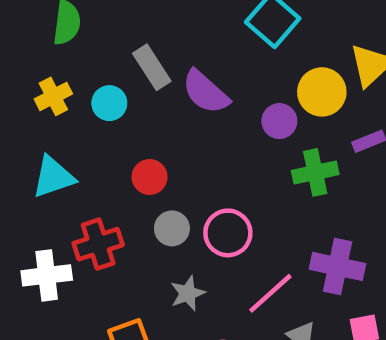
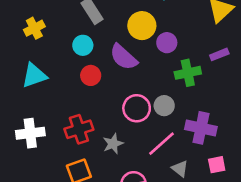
purple semicircle: (206, 92) -> (123, 57), moved
yellow circle: (322, 92) -> (142, 26), moved
cyan circle: (109, 103) -> (83, 45), moved
gray circle: (172, 228) -> (164, 106), moved
red cross: (98, 244) -> (79, 129), moved

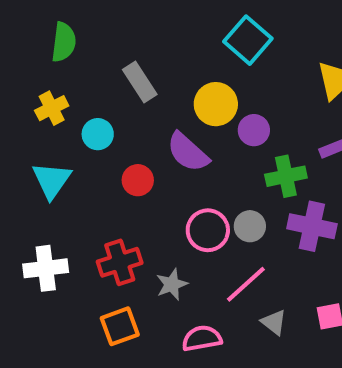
cyan circle: (83, 45) -> (98, 134), moved
cyan triangle: (34, 75) -> (52, 180), turned -36
purple cross: (201, 128) -> (312, 226), moved

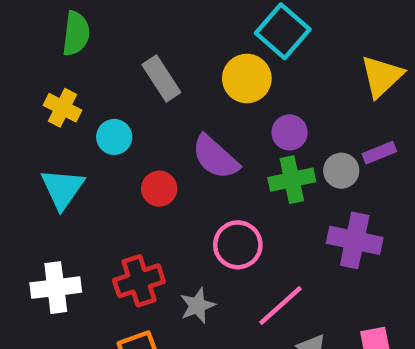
yellow circle: (216, 104) -> (247, 79), moved
yellow cross: (52, 108) -> (63, 108), turned -36
green cross: (286, 176) -> (292, 180), moved
gray circle: (250, 226) -> (341, 171), moved

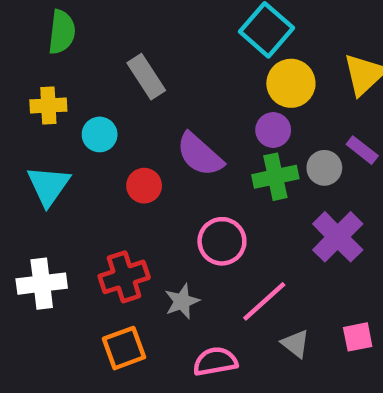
yellow circle: (247, 79) -> (291, 83), moved
yellow cross: (63, 108) -> (48, 106), turned -30
purple rectangle: (379, 153) -> (362, 150), turned 60
purple cross: (355, 240) -> (338, 237), turned 33

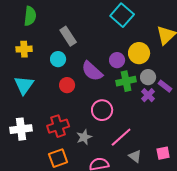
yellow circle: (291, 83) -> (139, 53), moved
purple circle: (273, 130) -> (117, 60), moved
cyan circle: (100, 134) -> (58, 59), moved
purple rectangle: (362, 150) -> (165, 86), moved
purple cross: (338, 237) -> (148, 95), moved, size x0.6

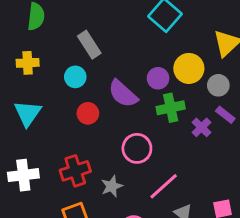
gray circle: (148, 77) -> (218, 85), moved

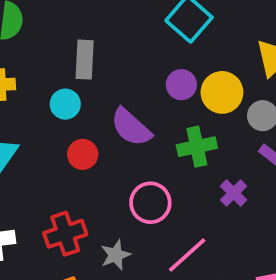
gray rectangle: (89, 45) -> (85, 60), turned 36
purple circle: (158, 78) -> (181, 85), moved
purple cross: (201, 127) -> (234, 193), moved

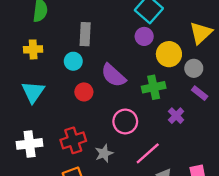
purple circle: (181, 85) -> (144, 36), moved

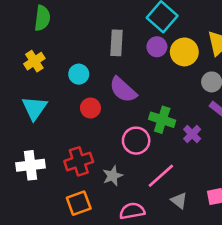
gray rectangle: (85, 34) -> (117, 43), moved
yellow cross: (33, 49) -> (34, 61), turned -30
yellow circle: (169, 54) -> (184, 52), moved
green cross: (154, 87) -> (162, 120), moved, turned 30

